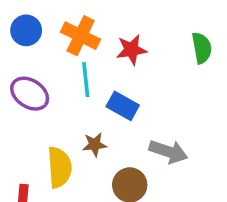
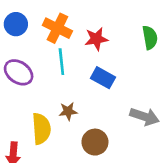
blue rectangle: (123, 106) -> (103, 78), moved
gray arrow: (168, 152) -> (145, 117), moved

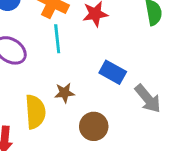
blue rectangle: (103, 78) -> (113, 72), moved
gray arrow: (145, 117) -> (148, 99), turned 32

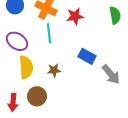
yellow semicircle: (35, 112) -> (26, 67), moved
brown circle: (94, 126) -> (37, 96), moved

